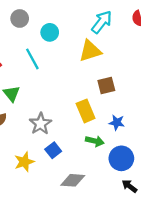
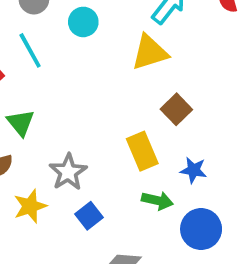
cyan line: (32, 59) -> (30, 50), moved
brown square: (106, 86) -> (176, 109), turned -30
yellow star: (24, 162) -> (30, 206), moved

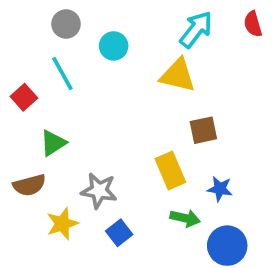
yellow triangle: (150, 52) -> (178, 75), turned 30
brown square: (176, 109) -> (203, 130), turned 32
green triangle: (21, 123) -> (53, 143), turned 36
gray star: (68, 172) -> (99, 191), turned -30

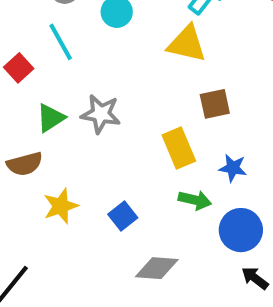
gray star: (99, 191) -> (101, 114), moved

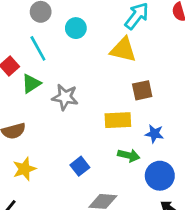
green triangle: (51, 118) -> (31, 84), moved
yellow rectangle: (179, 148) -> (118, 120), turned -70
yellow star: (61, 206) -> (24, 169), moved

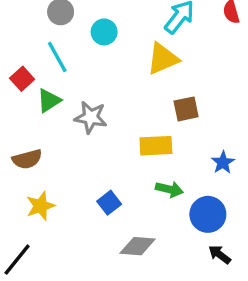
yellow triangle: (123, 50) -> (163, 59), turned -36
blue star: (154, 134) -> (223, 162), moved, turned 30

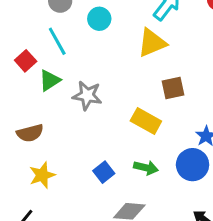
yellow rectangle: (156, 146) -> (146, 121), turned 32
green arrow: (169, 189) -> (146, 168), moved
blue circle: (208, 214) -> (193, 165), moved

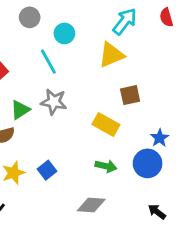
cyan line: (57, 41) -> (48, 62), moved
green triangle: (50, 80) -> (20, 110), moved
blue square: (104, 172) -> (47, 170), moved

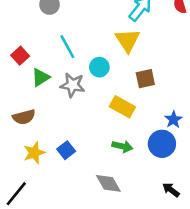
cyan circle: (64, 33) -> (99, 67), moved
yellow triangle: (111, 55) -> (127, 40), turned -40
green triangle: (20, 110) -> (41, 77), moved
gray diamond: (91, 205) -> (108, 183), turned 56

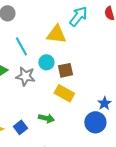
yellow triangle: (127, 40) -> (56, 34), moved, turned -50
brown square: (145, 79) -> (65, 70), moved
green arrow: (122, 146) -> (46, 118), moved

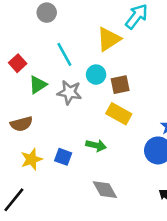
yellow triangle: (56, 34) -> (109, 39), turned -40
blue square: (20, 127) -> (63, 157), turned -32

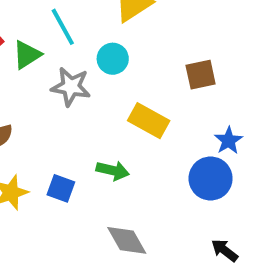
green triangle: (38, 85) -> (27, 55), moved
brown square: (120, 85) -> (201, 75), moved

